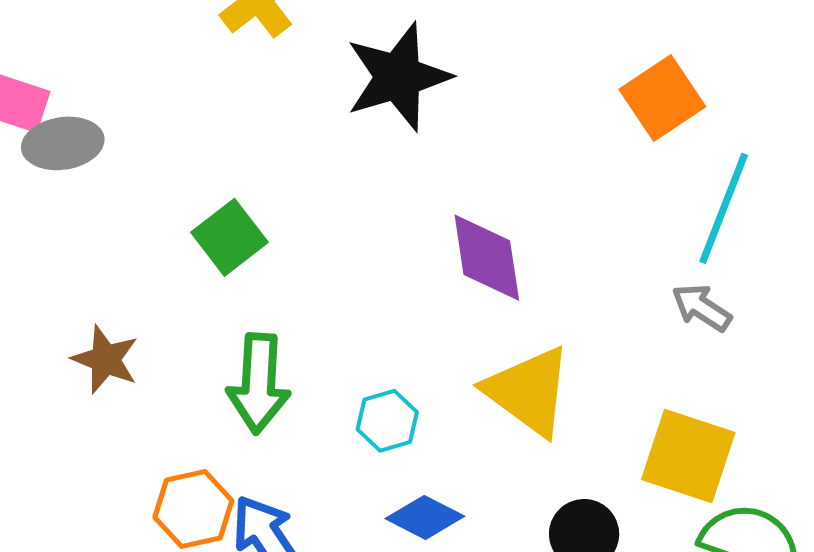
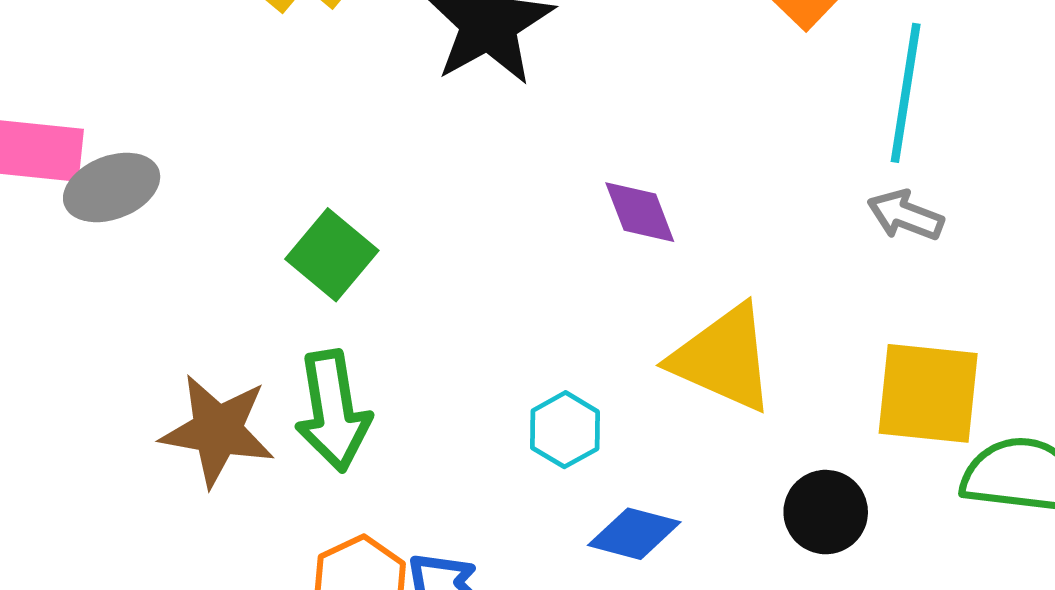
purple diamond: (487, 258) -> (640, 212), size x0.7
brown star: (105, 359) -> (217, 430), size x1.4
green arrow: (259, 383) -> (333, 411), moved

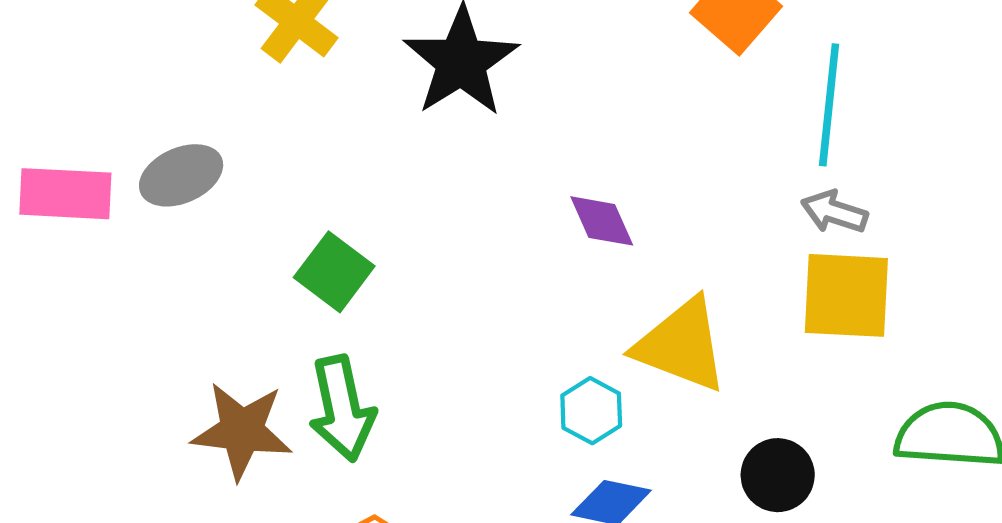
gray ellipse: (112, 187) -> (181, 175), moved
yellow square: (928, 393) -> (846, 295), moved
cyan hexagon: (565, 430) -> (591, 411), moved

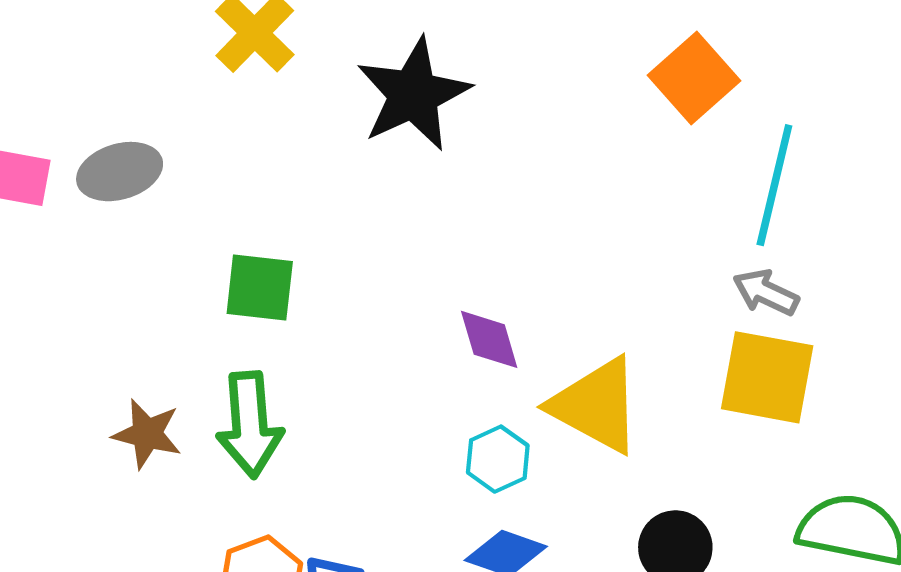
purple diamond: (602, 221) -> (489, 339), moved
green square: (334, 272) -> (260, 288), turned -38
brown star: (242, 431) -> (147, 434), size x0.7

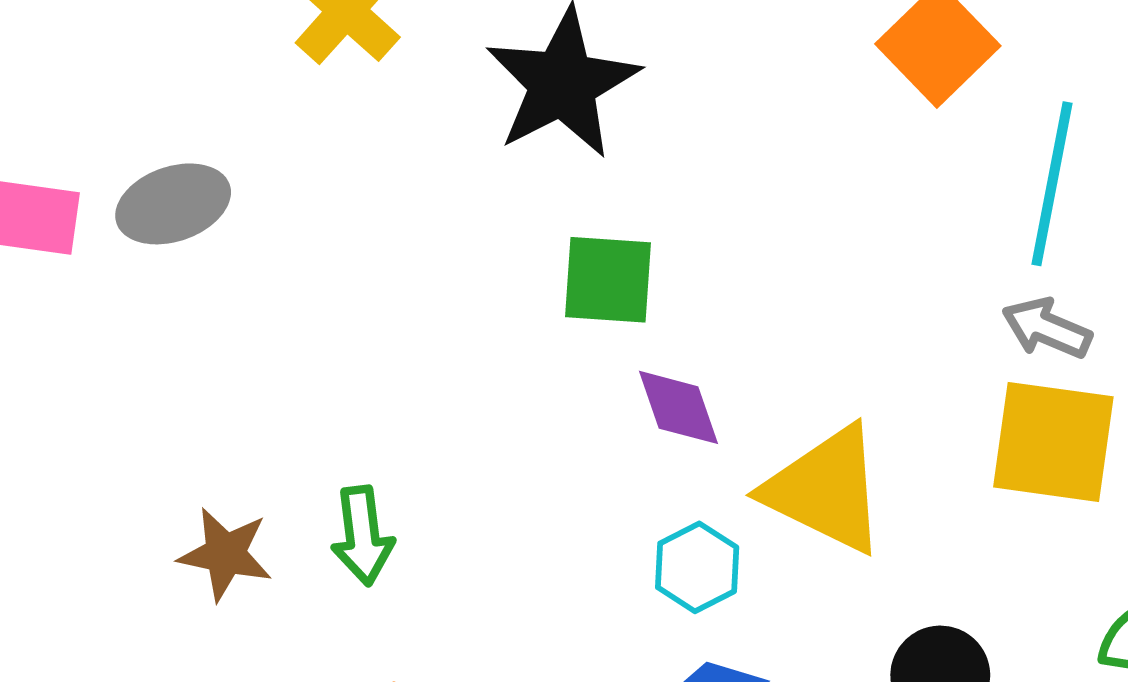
green square: (260, 288) -> (608, 280), moved
green arrow: (250, 425) -> (362, 536), size x0.7

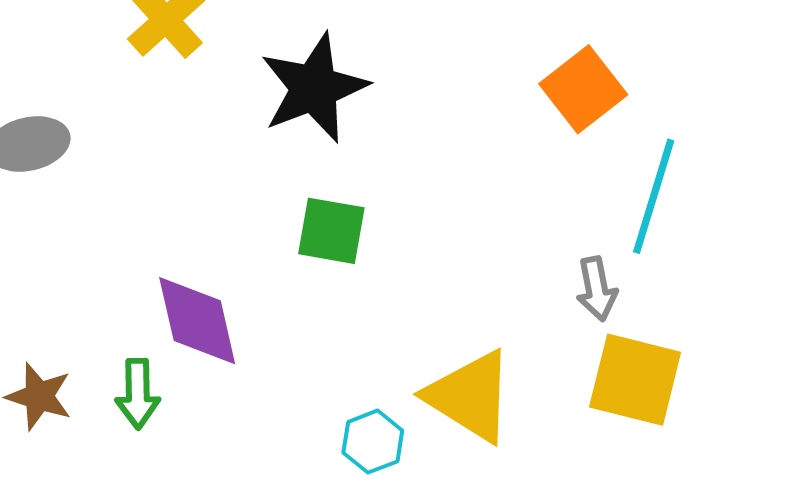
gray arrow: (1047, 328) -> (597, 289), moved, turned -130
purple diamond: (679, 407) -> (197, 321), moved, size x1.5

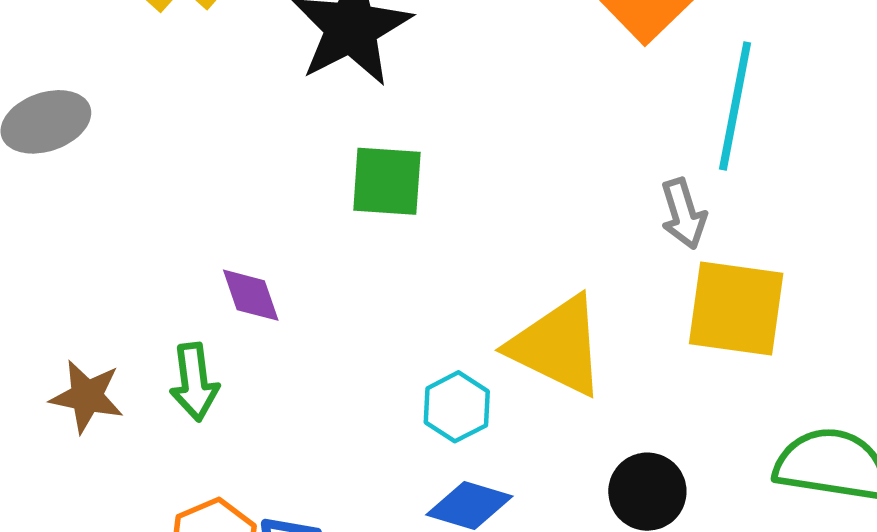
purple diamond: (197, 321) -> (251, 295), size x0.6

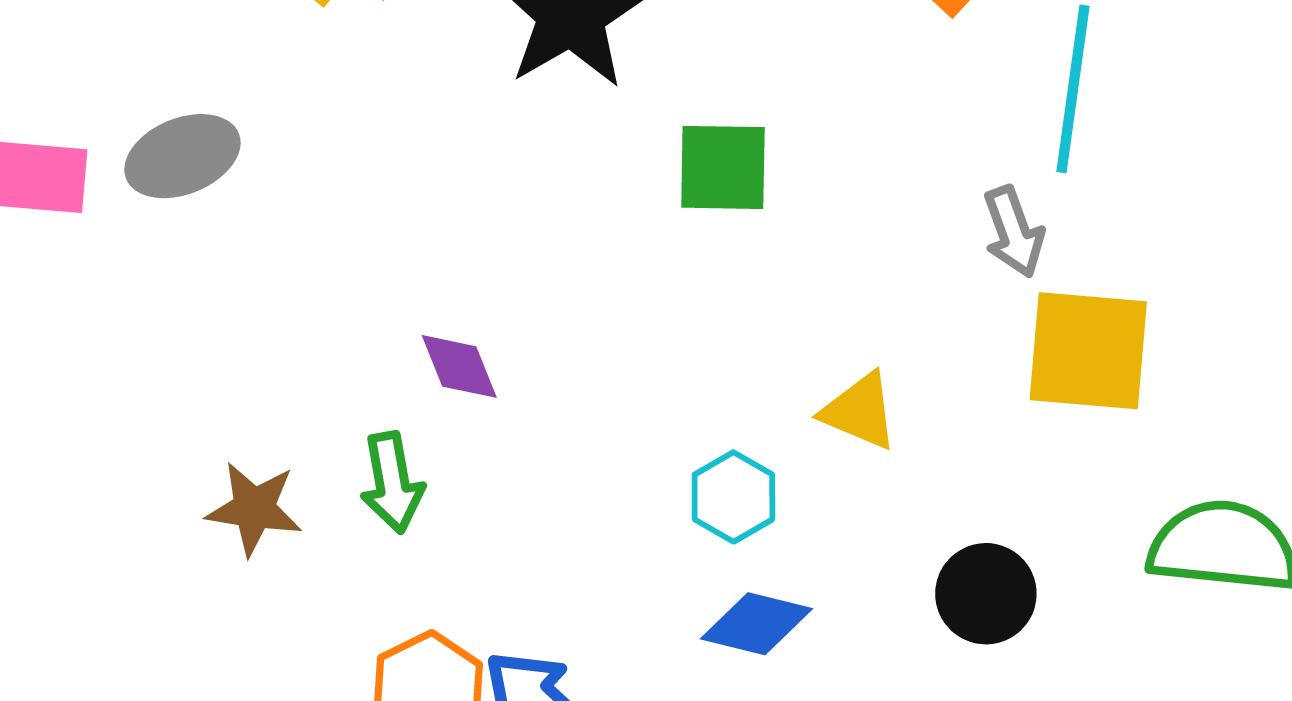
green square: (387, 181) -> (723, 167), moved
yellow triangle: (558, 346) -> (860, 411), size x0.6

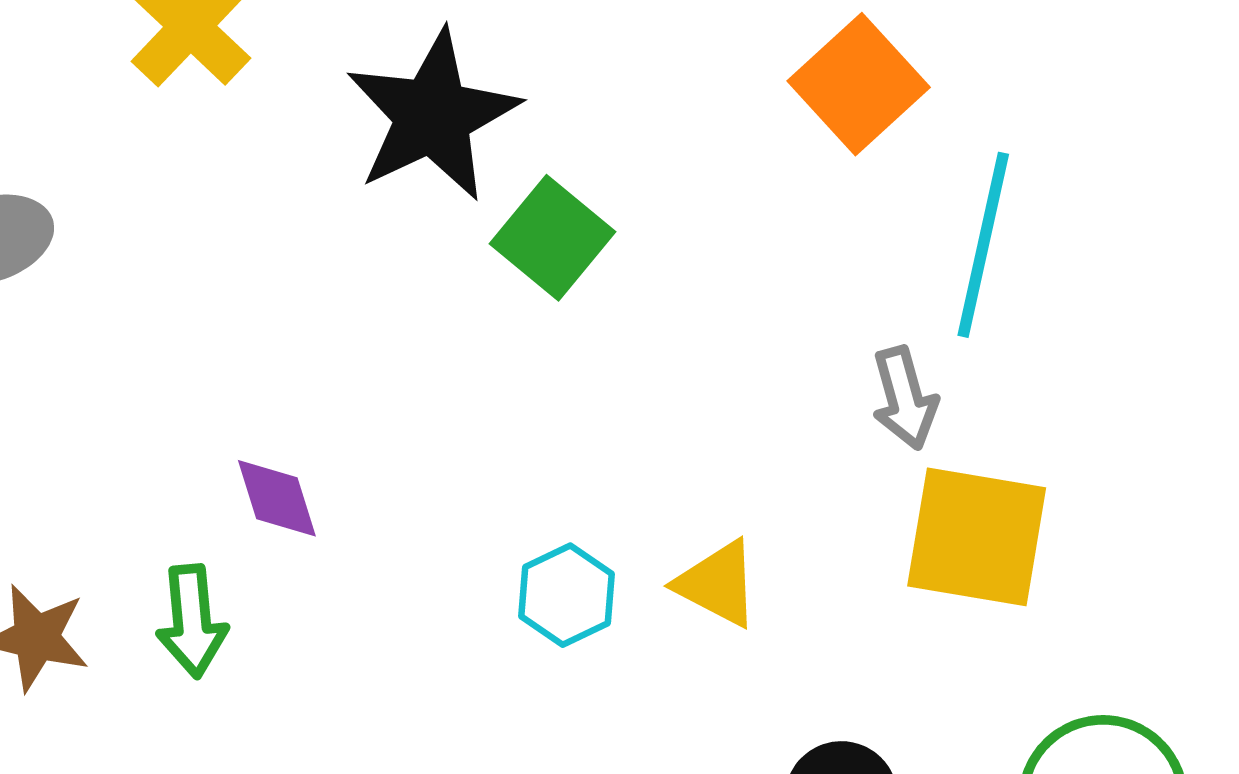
green square: (723, 167) -> (552, 238), moved, turned 34
cyan hexagon: (733, 497) -> (566, 595), moved

